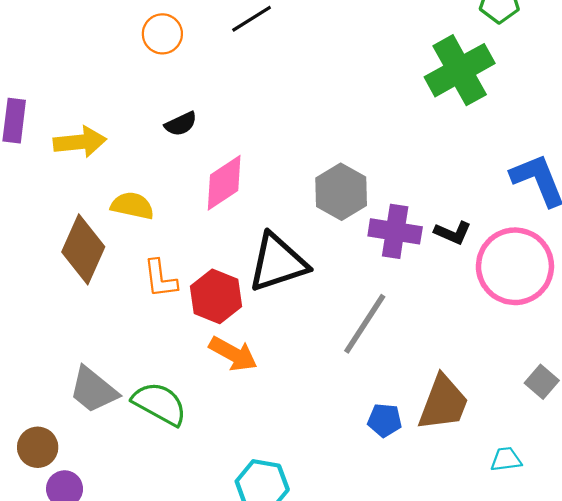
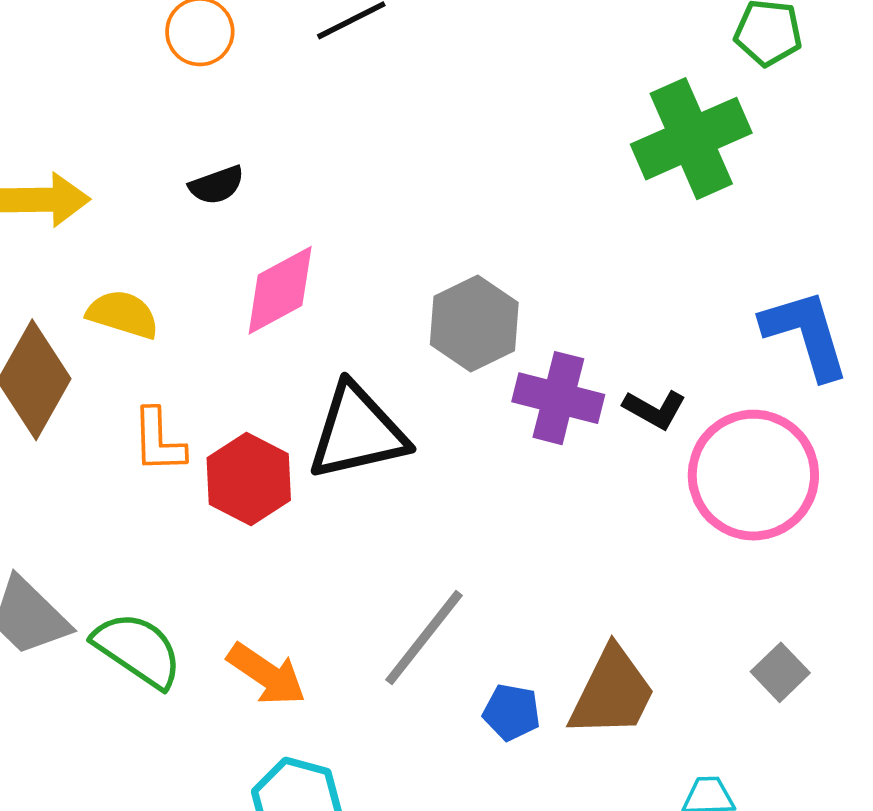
gray line: (365, 324) -> (424, 638), moved
orange arrow: (233, 354) -> (267, 674), moved

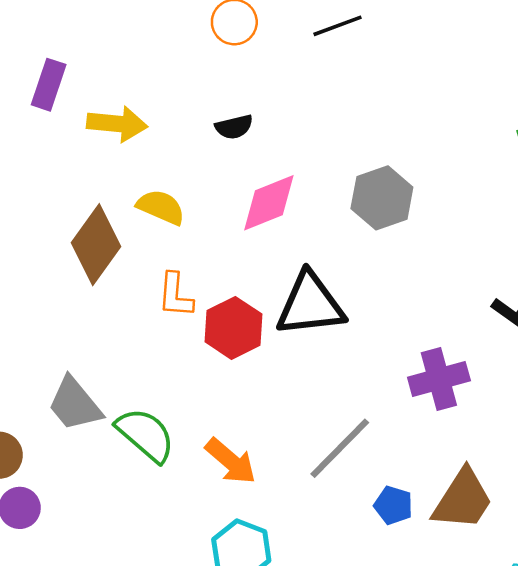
gray hexagon: (474, 323) -> (382, 198), moved
purple cross: (558, 398) -> (439, 379), moved, turned -36

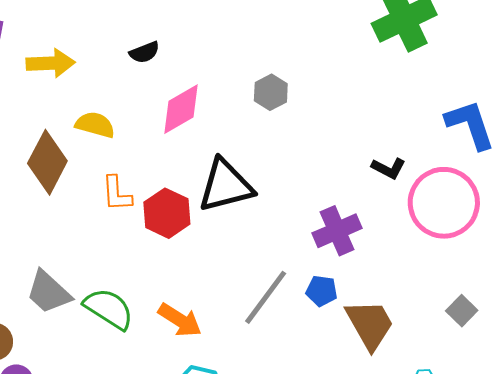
gray hexagon: (382, 198) -> (271, 92), size x0.7
brown trapezoid: (463, 500) -> (370, 324), turned -54
blue pentagon: (393, 505) -> (322, 291), moved

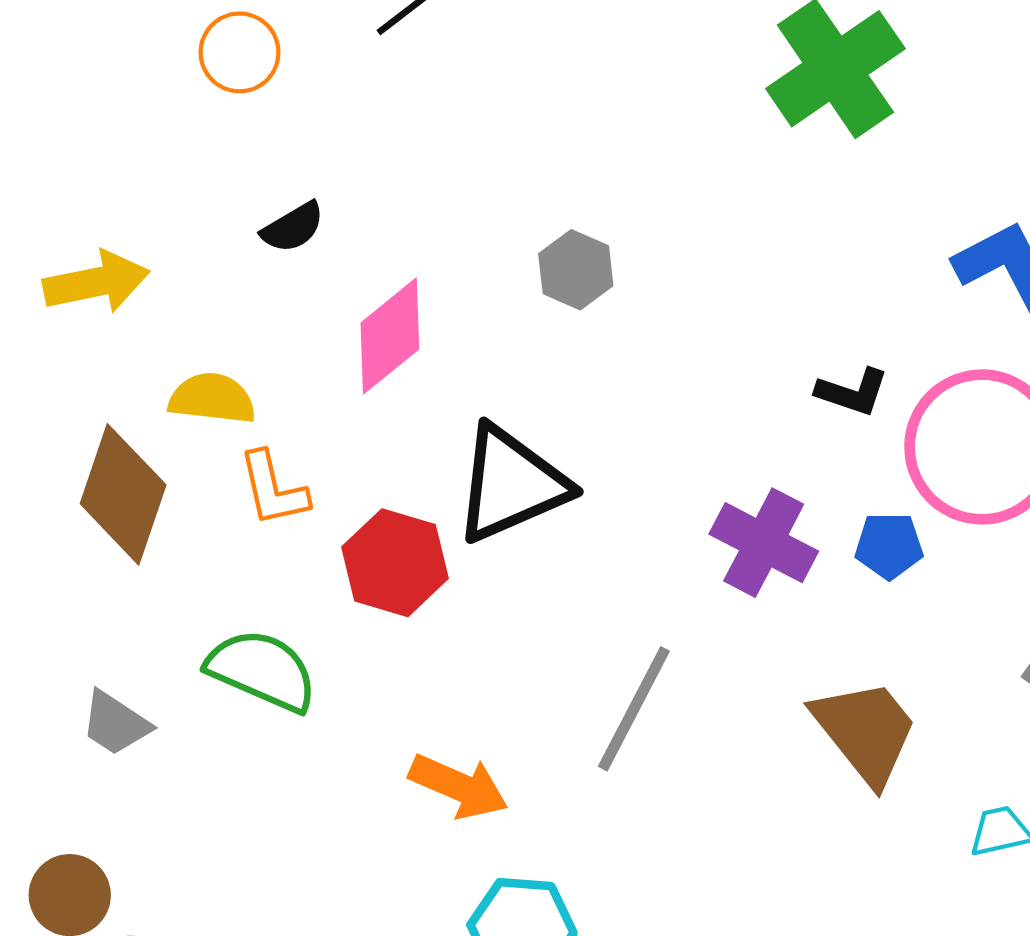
orange L-shape: (117, 194) -> (273, 489), moved
purple cross: (337, 231) -> (764, 543), turned -30
blue pentagon: (322, 291) -> (889, 546), moved
gray trapezoid: (49, 292) -> (115, 723), moved, size x0.7
green semicircle: (109, 309) -> (262, 670), moved

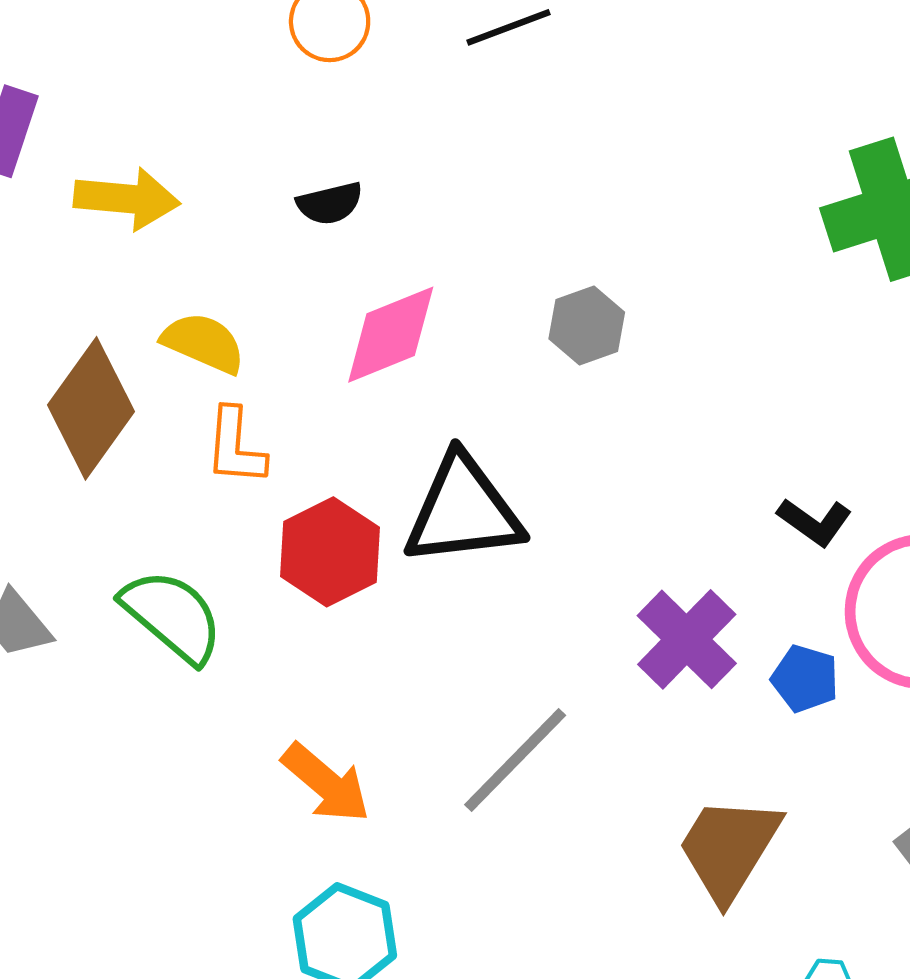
brown trapezoid: (865, 731) -> (729, 848), turned -127

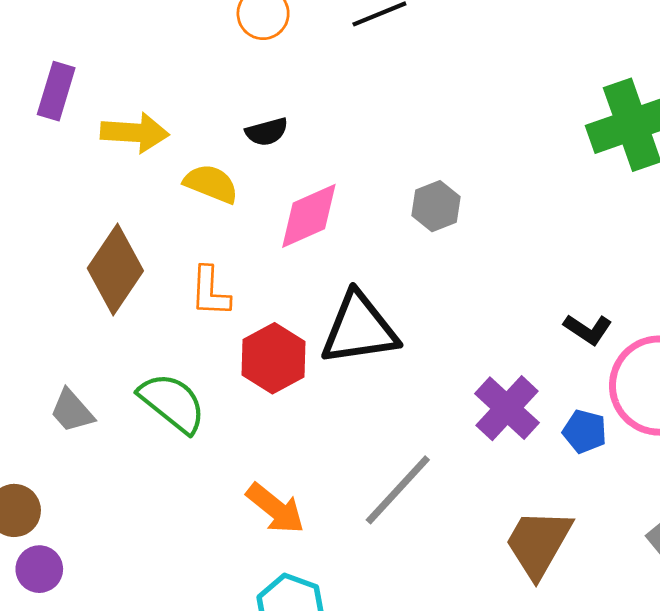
yellow semicircle: (203, 343) -> (211, 184), moved

